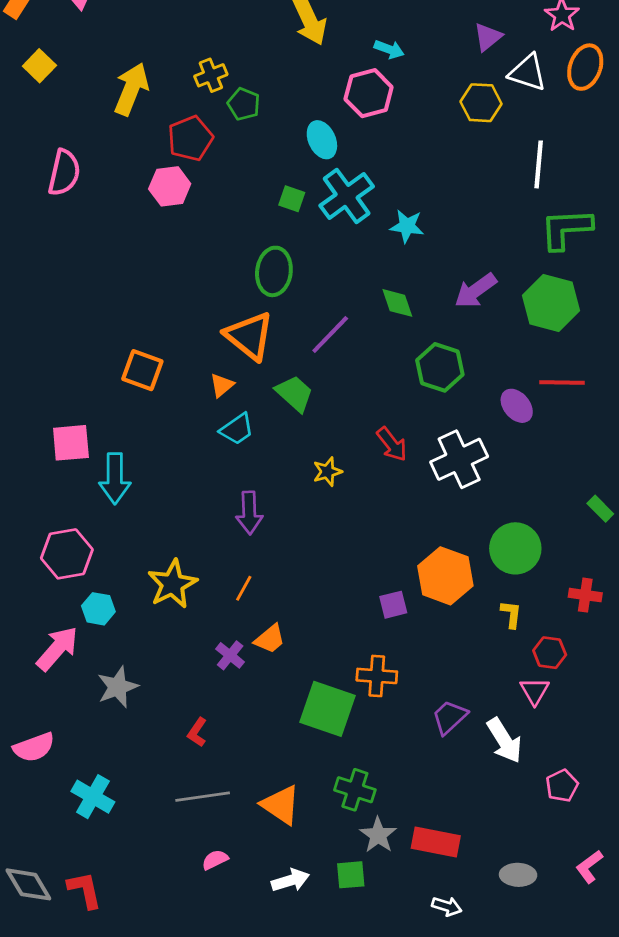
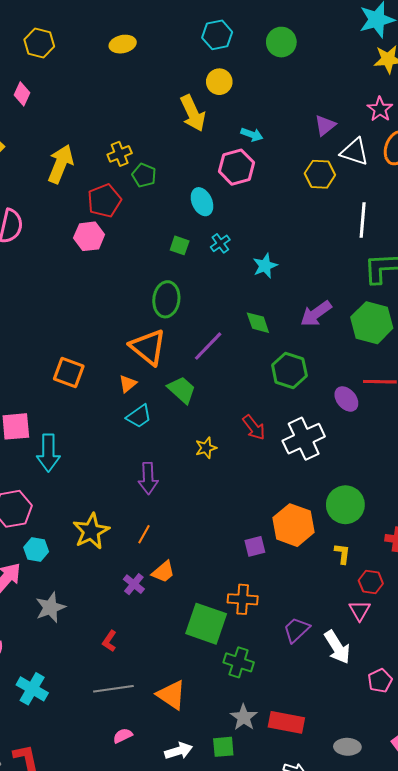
cyan cross: (347, 196) -> (220, 243), size x0.5
cyan star: (407, 226) -> (265, 266), turned -30
green cross: (355, 790) -> (239, 662), moved

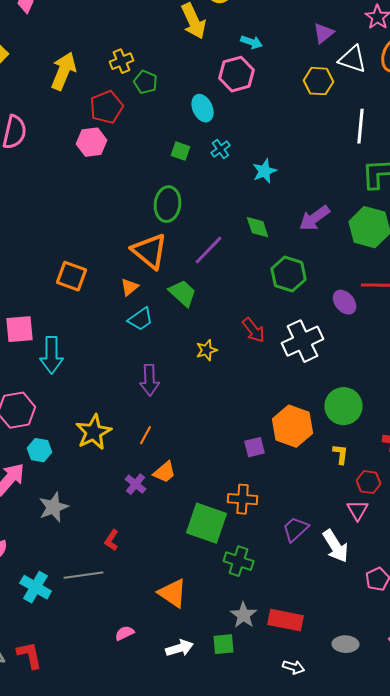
gray line: (113, 689) -> (84, 575), moved

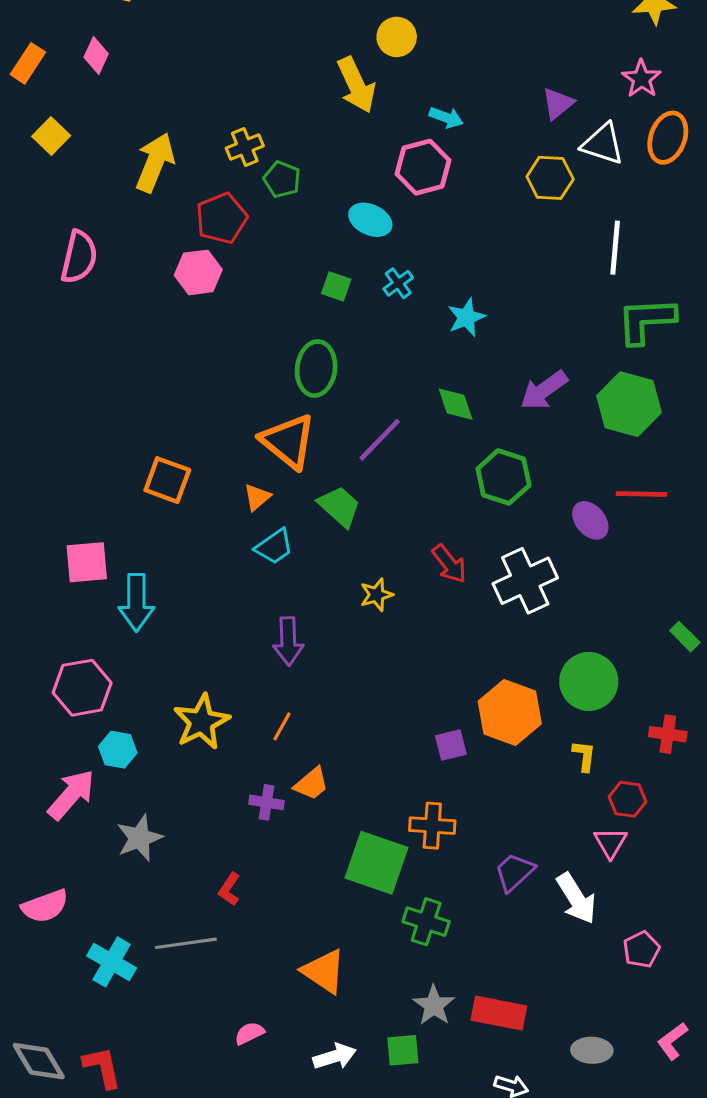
cyan ellipse: (203, 108) -> (370, 220), turned -40
purple cross: (136, 484) -> (267, 802), turned -30

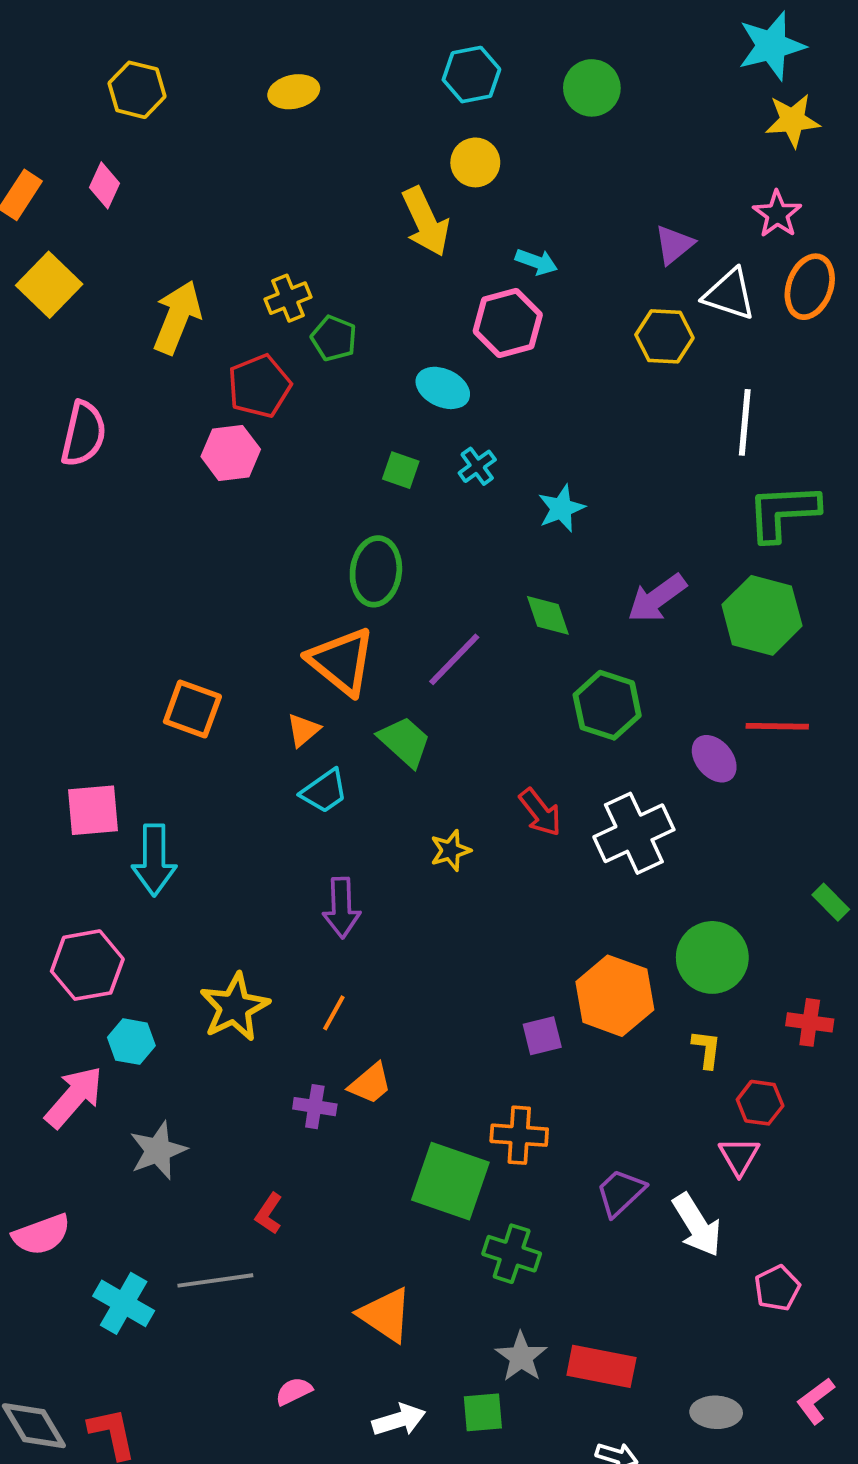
yellow square: (51, 136) -> (49, 285), size x1.4

